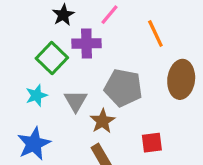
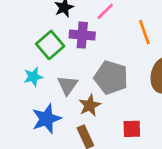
blue star: (34, 144) -> (46, 119), moved

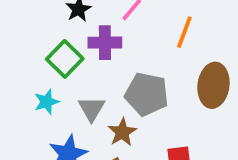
orange line: (144, 32) -> (184, 32), turned 45

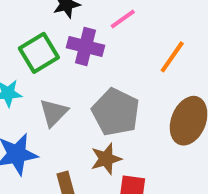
brown star: (122, 132) -> (106, 159), moved

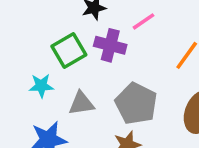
gray triangle: (54, 113) -> (81, 103), turned 36

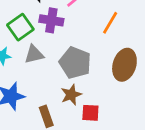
gray triangle: (81, 103) -> (34, 54), moved

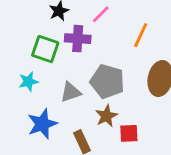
green square: (20, 27) -> (45, 49), turned -30
gray triangle: (34, 54) -> (71, 92), moved

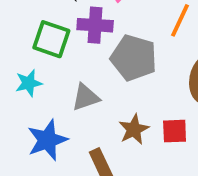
gray pentagon: (107, 81) -> (134, 58), moved
red square: (129, 133) -> (175, 131), moved

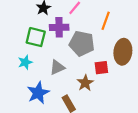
red square: (175, 131) -> (101, 68), moved

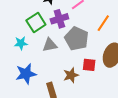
purple cross: (59, 27) -> (59, 19), turned -30
green square: (36, 37) -> (36, 23), turned 30
gray triangle: (57, 67) -> (50, 45), moved

